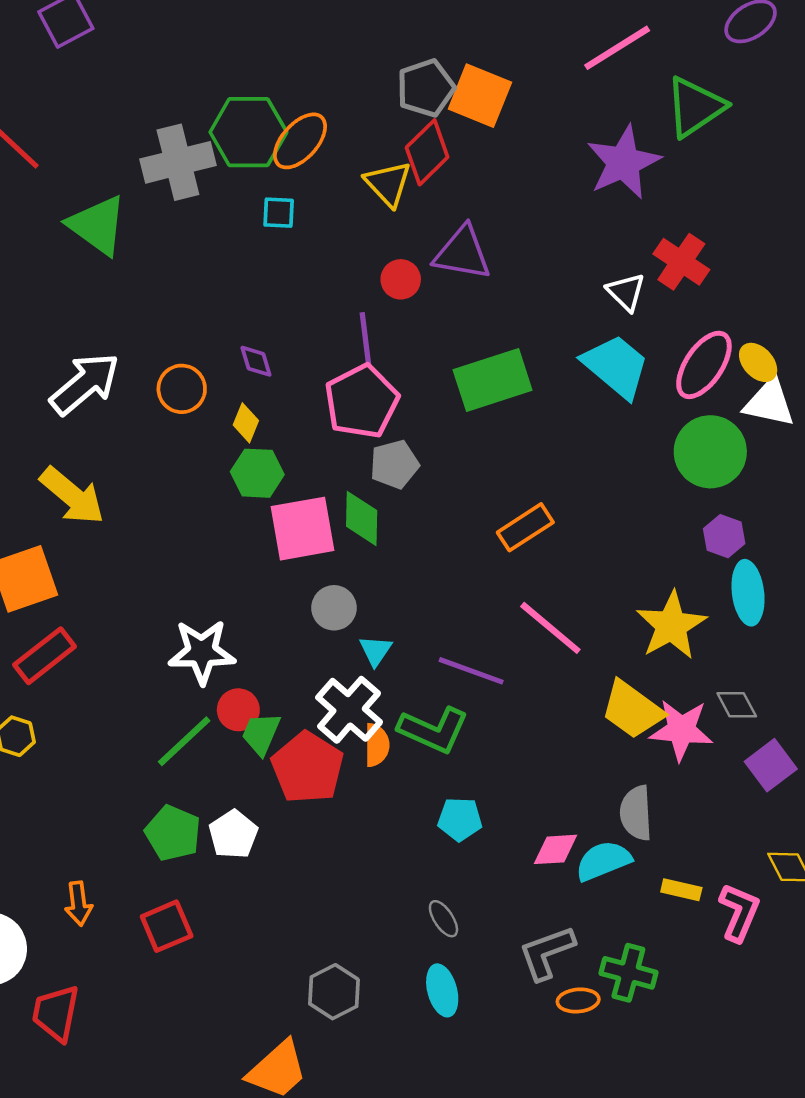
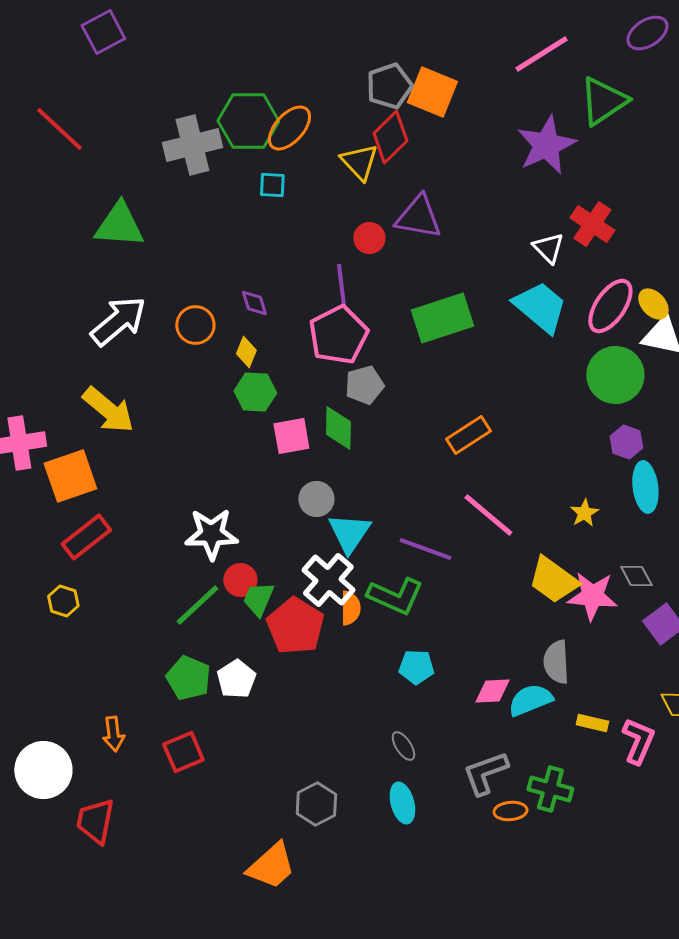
green triangle: (97, 225) -> (119, 225), moved, turned -32
pink square: (303, 529) -> (291, 436), size x0.7
yellow star: (671, 625) -> (584, 513), size x0.5
cyan triangle: (376, 651) -> (349, 533), size x1.6

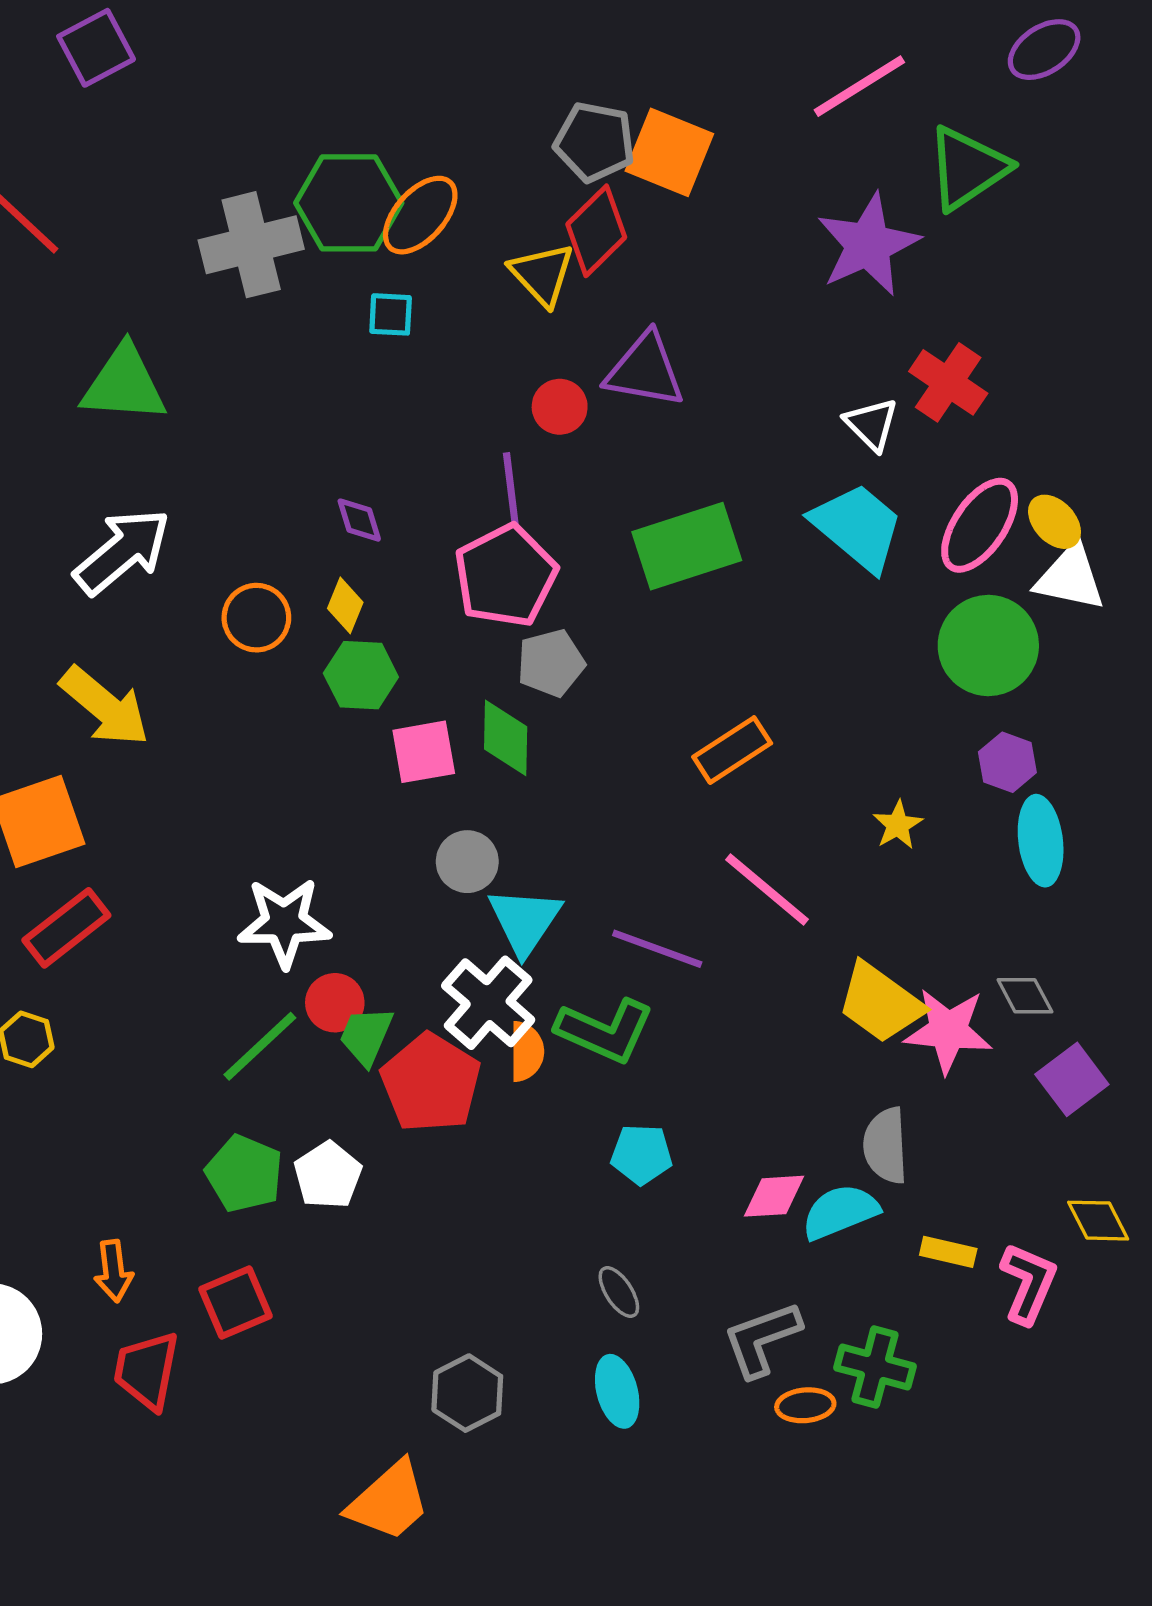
gray pentagon: (389, 86) -> (594, 142), turned 30
orange circle: (195, 325) -> (256, 618), moved
yellow star: (584, 513) -> (898, 825), moved
red trapezoid: (95, 821) -> (147, 1370), moved

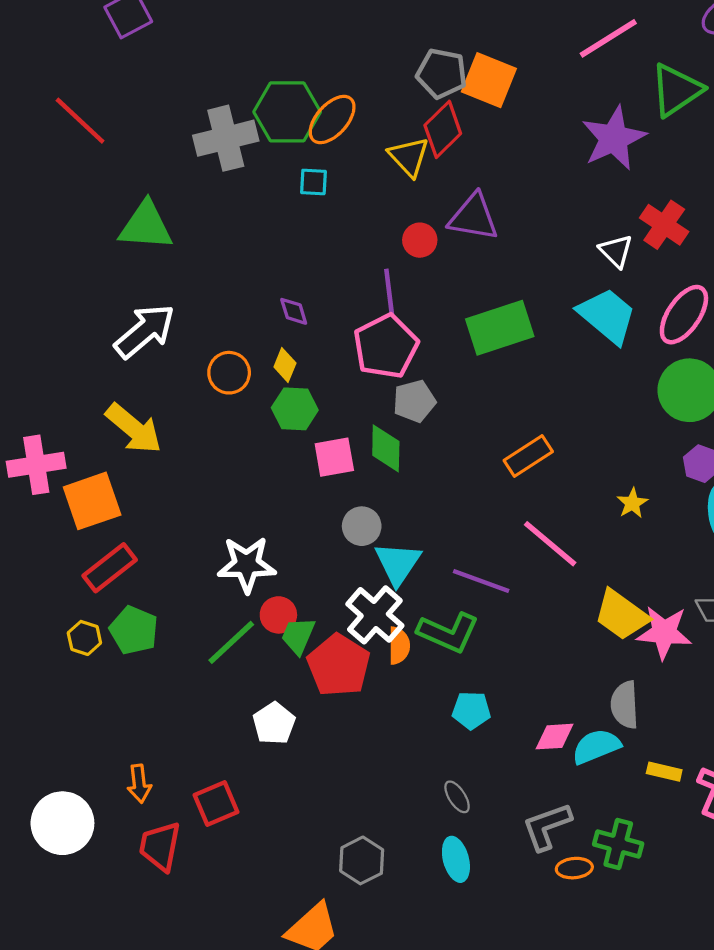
green pentagon: (244, 1174) -> (134, 630), moved

